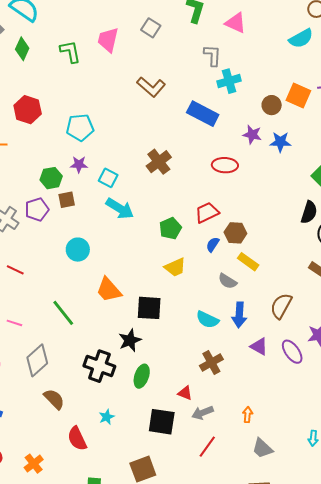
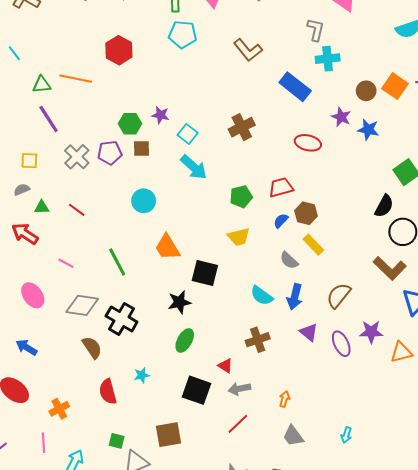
cyan pentagon: (80, 127) -> (183, 34), moved
gray diamond: (37, 360) -> (82, 305), turned 40
black cross: (99, 366) -> (122, 319), moved

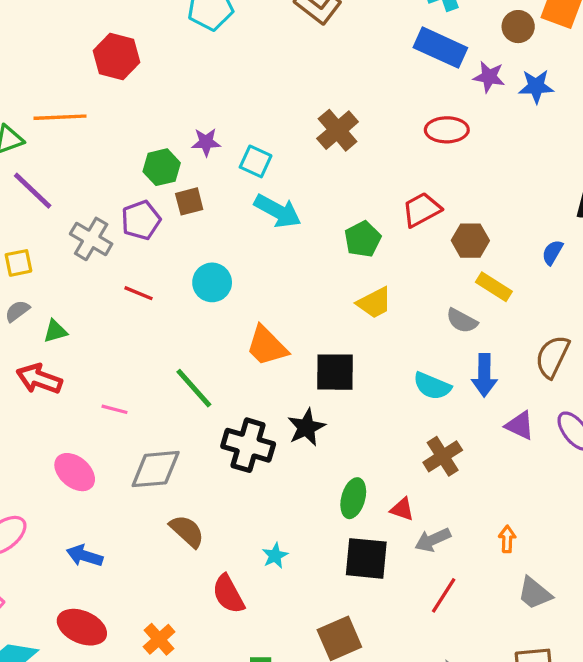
blue rectangle: (295, 87) -> (440, 48), moved
red line: (77, 210) -> (138, 293), moved
blue semicircle: (281, 221) -> (552, 252), moved
black cross: (122, 319) -> (248, 445), moved
green ellipse: (185, 340) -> (353, 498), moved

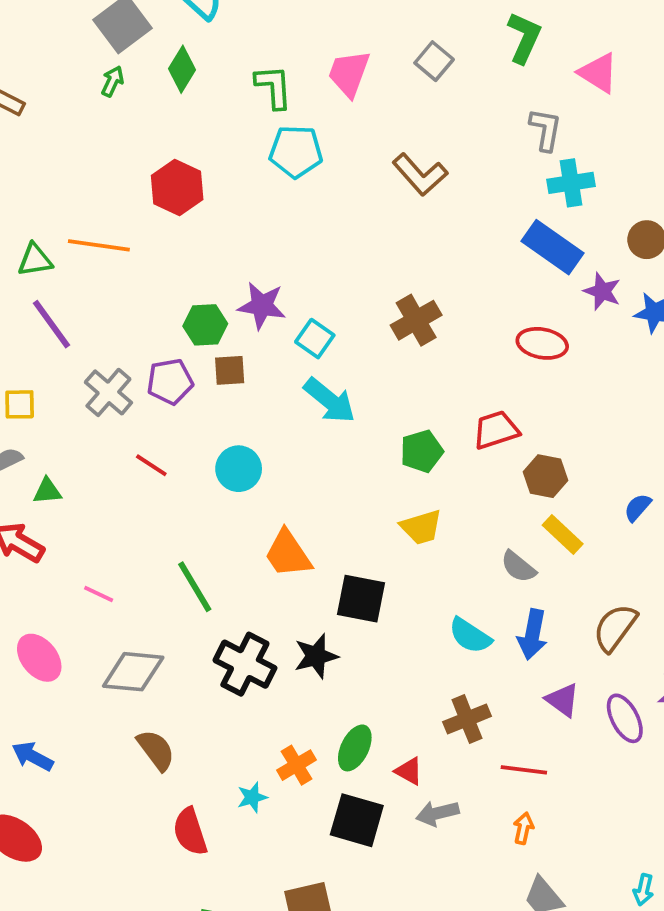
purple star: (206, 142) -> (262, 306), size x1.4
red line: (444, 595) -> (524, 770), moved, turned 54
orange cross: (159, 639) -> (297, 765), moved

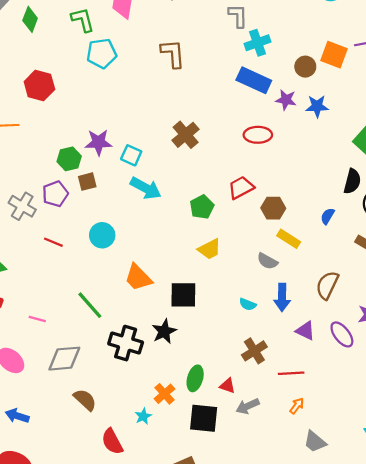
brown L-shape: (420, 175) -> (173, 54), turned -132
cyan semicircle: (470, 636) -> (248, 304), size x0.7
orange arrow: (523, 828) -> (297, 406), turned 35

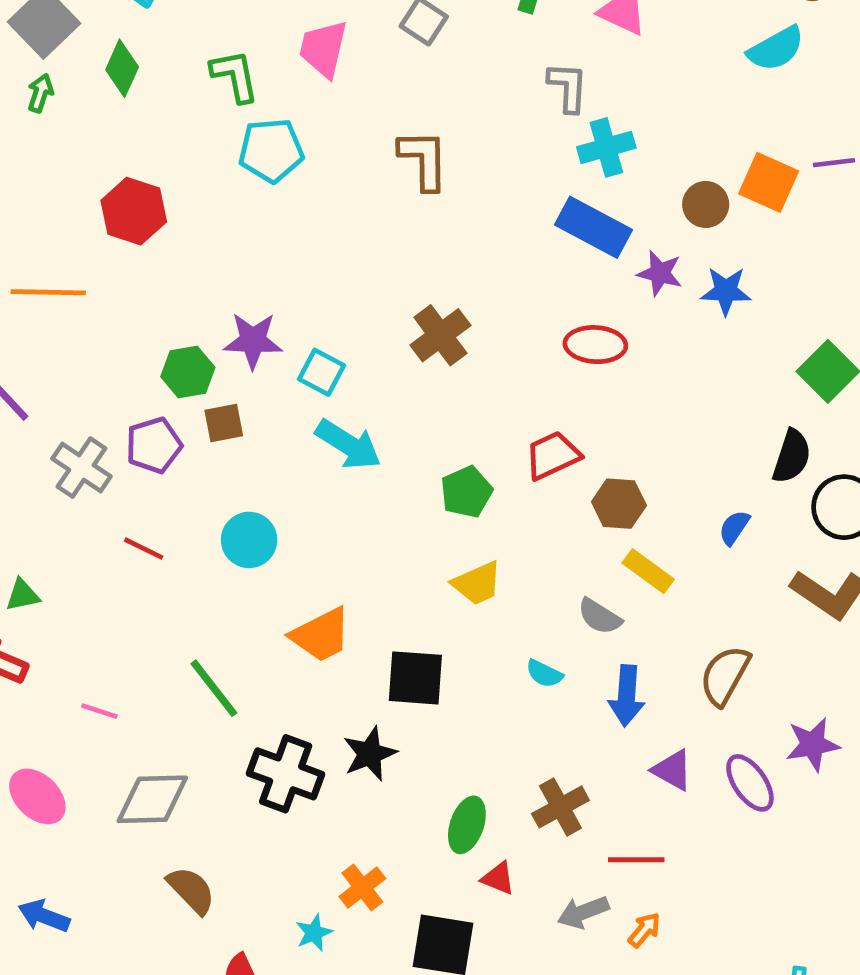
orange trapezoid: (138, 277) -> (321, 635), turned -76
cyan semicircle: (248, 304) -> (544, 674), moved
green ellipse: (195, 378) -> (467, 825), moved
gray arrow: (248, 406) -> (583, 912), moved

